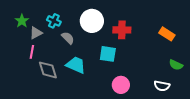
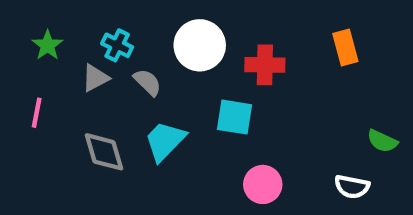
gray triangle: (36, 33) -> (95, 78), moved
orange rectangle: (167, 34) -> (345, 47), moved, turned 42
pink line: (32, 52) -> (37, 113), moved
cyan trapezoid: (76, 65) -> (165, 141), turned -70

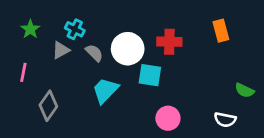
white circle: (200, 45) -> (128, 49), moved
gray diamond: (104, 152) -> (48, 106), moved, turned 52

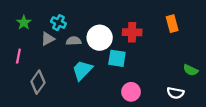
gray semicircle: (94, 53) -> (74, 41), turned -48

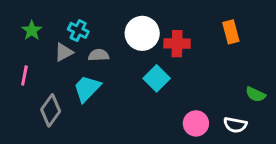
white circle: (100, 38) -> (142, 33), moved
cyan square: (117, 58) -> (157, 78), turned 36
cyan trapezoid: (82, 70) -> (87, 89), moved
pink circle: (131, 92) -> (196, 123), moved

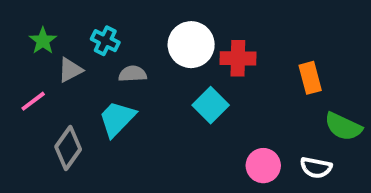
orange rectangle: (231, 32) -> (310, 78), moved
gray triangle: (64, 52) -> (70, 70), moved
pink line: (24, 75) -> (33, 101), turned 42
green semicircle: (256, 94) -> (343, 127), size x1.4

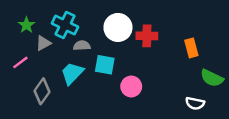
cyan cross: (105, 41) -> (65, 25), size x1.5
cyan square: (211, 105) -> (105, 65), moved, turned -35
pink circle: (263, 166) -> (131, 86), moved

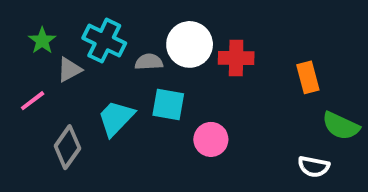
gray semicircle: (82, 46) -> (149, 62), moved

